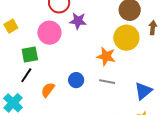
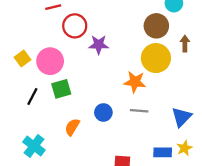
pink circle: (49, 33) -> (50, 61), moved
green square: (30, 54) -> (61, 89), moved
black line: (26, 75) -> (32, 97), moved

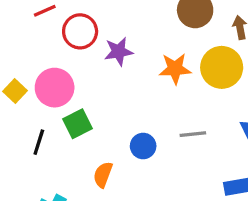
yellow circle: (156, 58) -> (222, 67), moved
orange star: (135, 82) -> (175, 69), moved

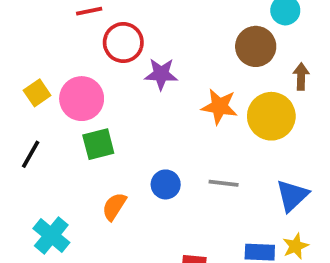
black line: (39, 142) -> (31, 154), moved

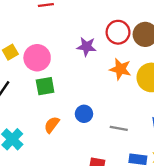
red circle: (123, 43) -> (118, 32), moved
gray line: (224, 183) -> (119, 128), moved

